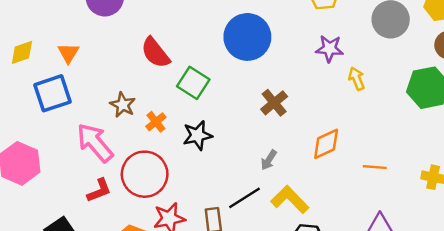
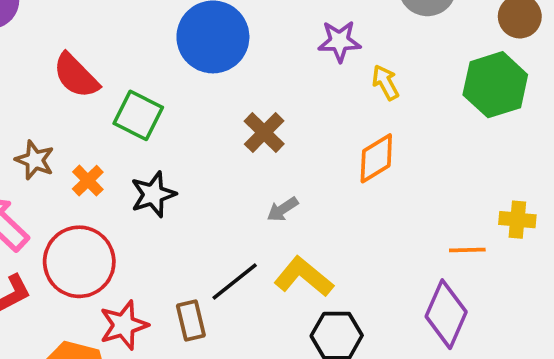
orange diamond: (326, 144) -> (376, 158), moved
gray arrow: (269, 160) -> (283, 209), moved, turned 30
orange line: (375, 167) -> (467, 250), moved

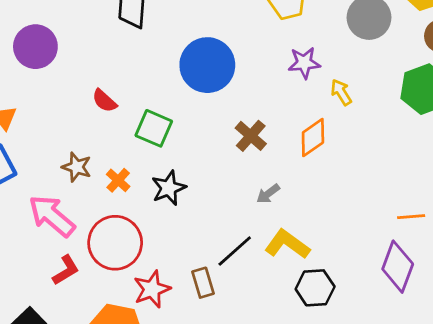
red semicircle: (76, 76) -> (104, 101), size x0.7
orange diamond: (376, 158) -> (313, 137), moved

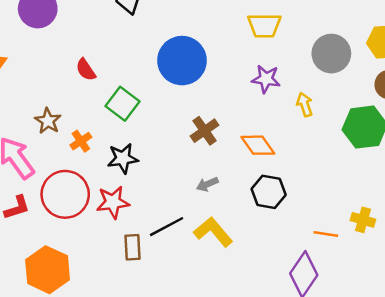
yellow arrow: (341, 92) -> (305, 105), moved
orange diamond: (313, 137) -> (258, 145), turned 76
black hexagon: (315, 288) -> (269, 192), moved
red star: (152, 289) -> (113, 202), moved

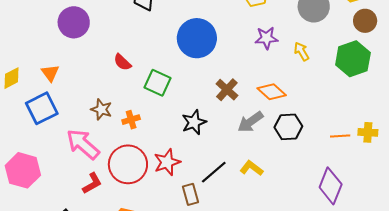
orange cross: (81, 141) -> (131, 120), turned 30
black star: (123, 158) -> (194, 122), moved
gray arrow: (207, 184) -> (250, 122), moved, size x1.5
yellow L-shape: (213, 232) -> (252, 168), size x0.7
orange line: (326, 234) -> (340, 136), moved

